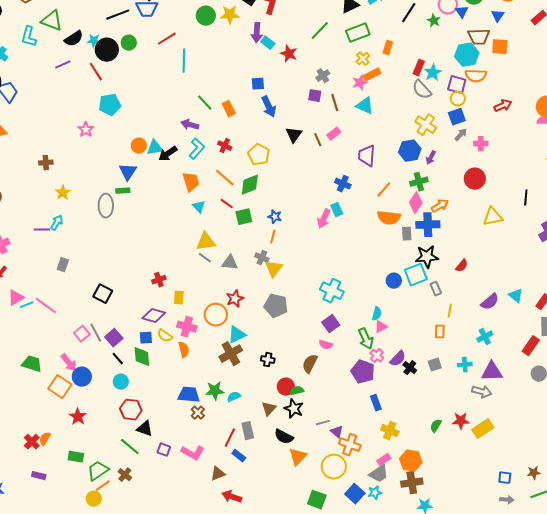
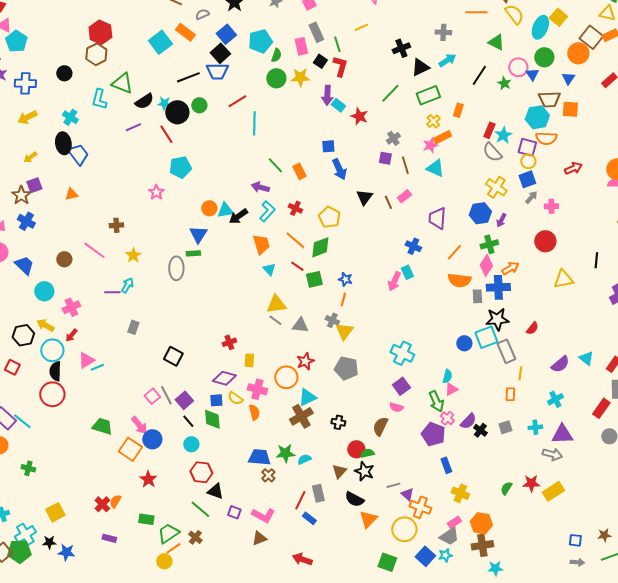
gray rectangle: (436, 289) -> (506, 351), size x1.6
pink line: (46, 306) -> (94, 250), moved
brown triangle: (218, 474) -> (259, 538), moved

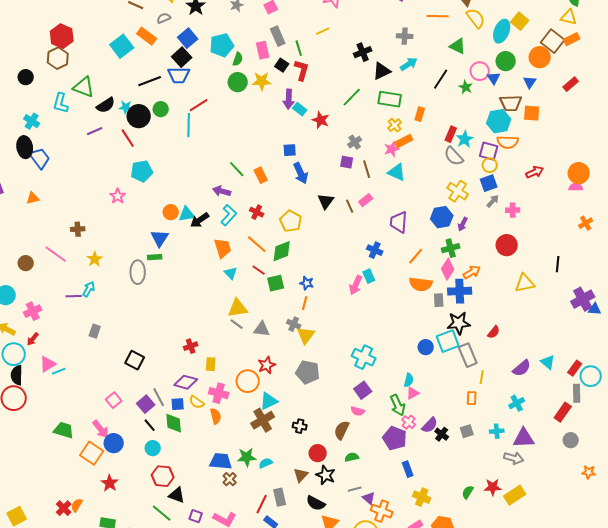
green rectangle: (428, 95) -> (390, 99), turned 30
cyan line: (254, 123) -> (189, 125), moved
gray line: (166, 395) -> (159, 397), moved
green semicircle: (367, 453) -> (352, 457), moved

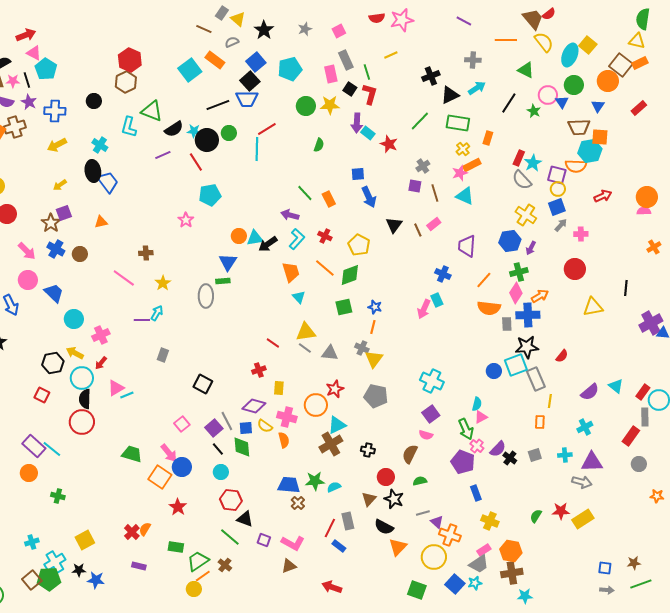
green semicircle: (238, 59) -> (319, 145), moved
cyan hexagon: (499, 121) -> (590, 151), moved
brown circle: (26, 263) -> (80, 254), moved
red line: (259, 270) -> (273, 343), moved

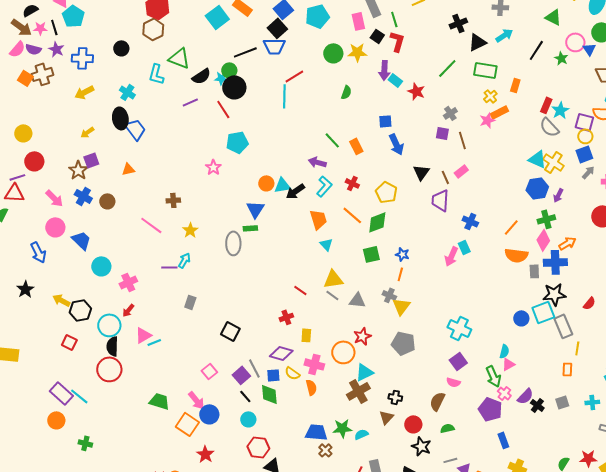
green circle: (229, 133) -> (229, 70), moved
cyan triangle: (465, 196) -> (537, 159), moved
purple trapezoid: (467, 246) -> (440, 200), moved
yellow arrow: (75, 353) -> (61, 300), moved
brown triangle: (369, 499) -> (386, 417), moved

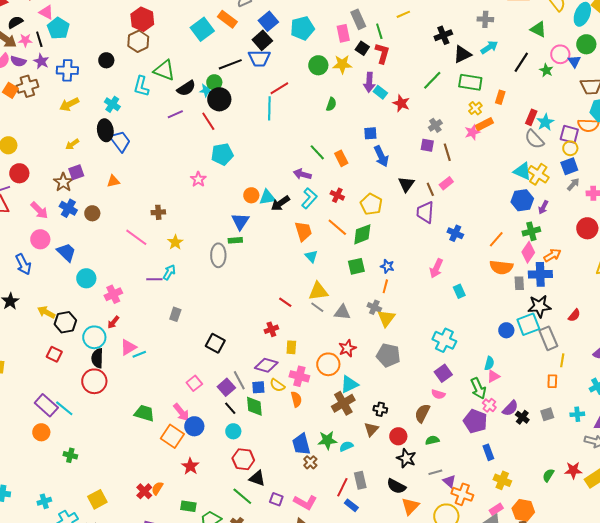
cyan rectangle: (464, 247) -> (459, 291), moved
blue trapezoid: (316, 432) -> (301, 444), turned -110

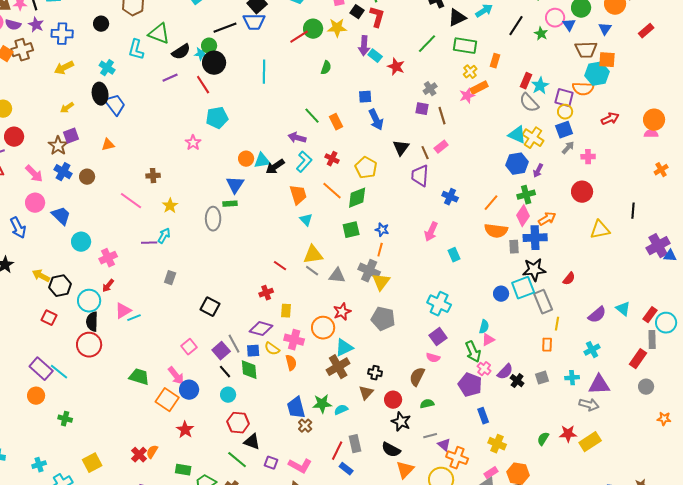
red line: (279, 88) -> (299, 37), moved
gray cross: (374, 307) -> (369, 271), size x1.5

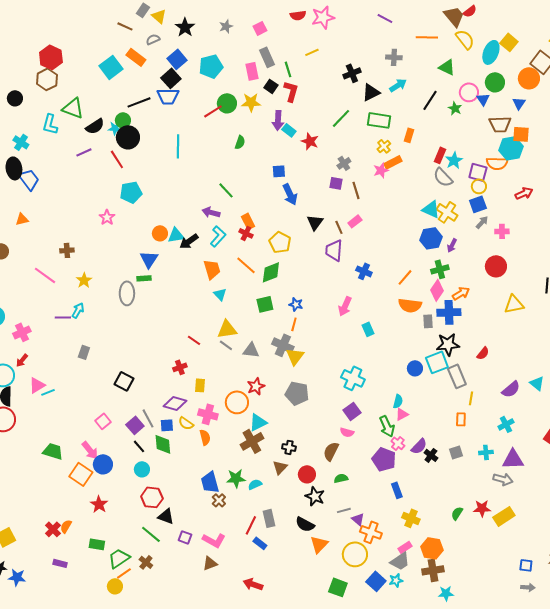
orange rectangle: (336, 122) -> (248, 221), moved

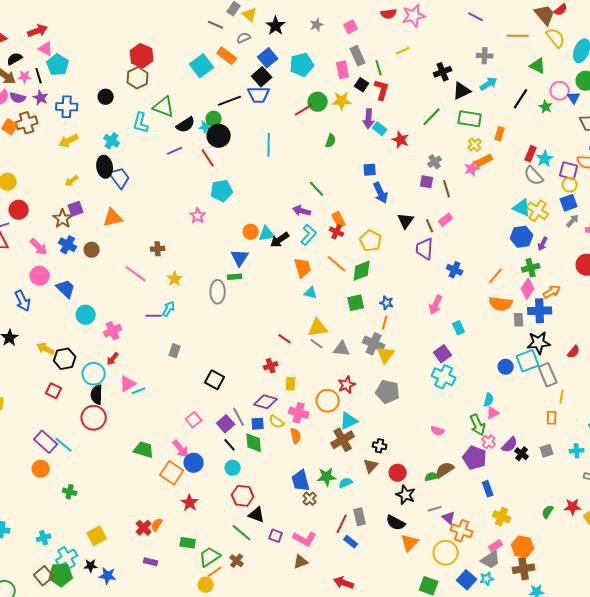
orange triangle: (22, 219) -> (113, 218), size x1.5
cyan triangle: (220, 294) -> (311, 293), turned -32
purple square: (352, 411) -> (443, 354), moved
brown semicircle: (331, 451) -> (445, 470), moved, turned 30

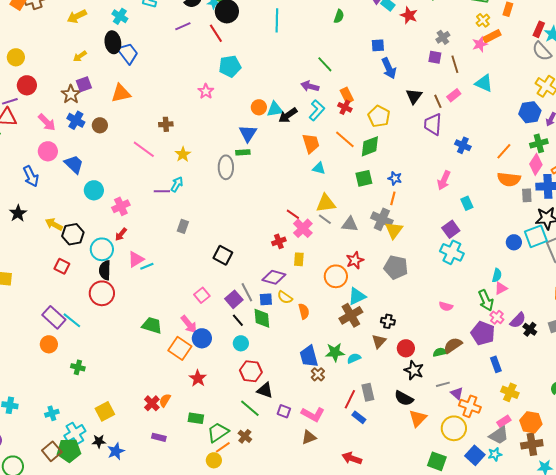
cyan triangle: (522, 208) -> (484, 83), moved
pink cross: (299, 413) -> (303, 228), moved, turned 30
blue star: (108, 576) -> (116, 451), turned -30

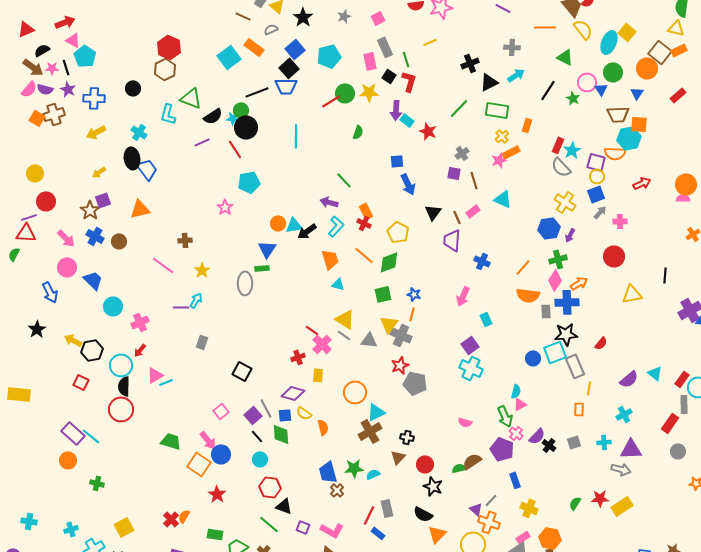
yellow triangle: (326, 203) -> (345, 319), turned 40
yellow triangle: (394, 230) -> (389, 324), moved
red star: (355, 260) -> (400, 365), moved
gray line: (443, 384) -> (491, 500), moved, turned -32

